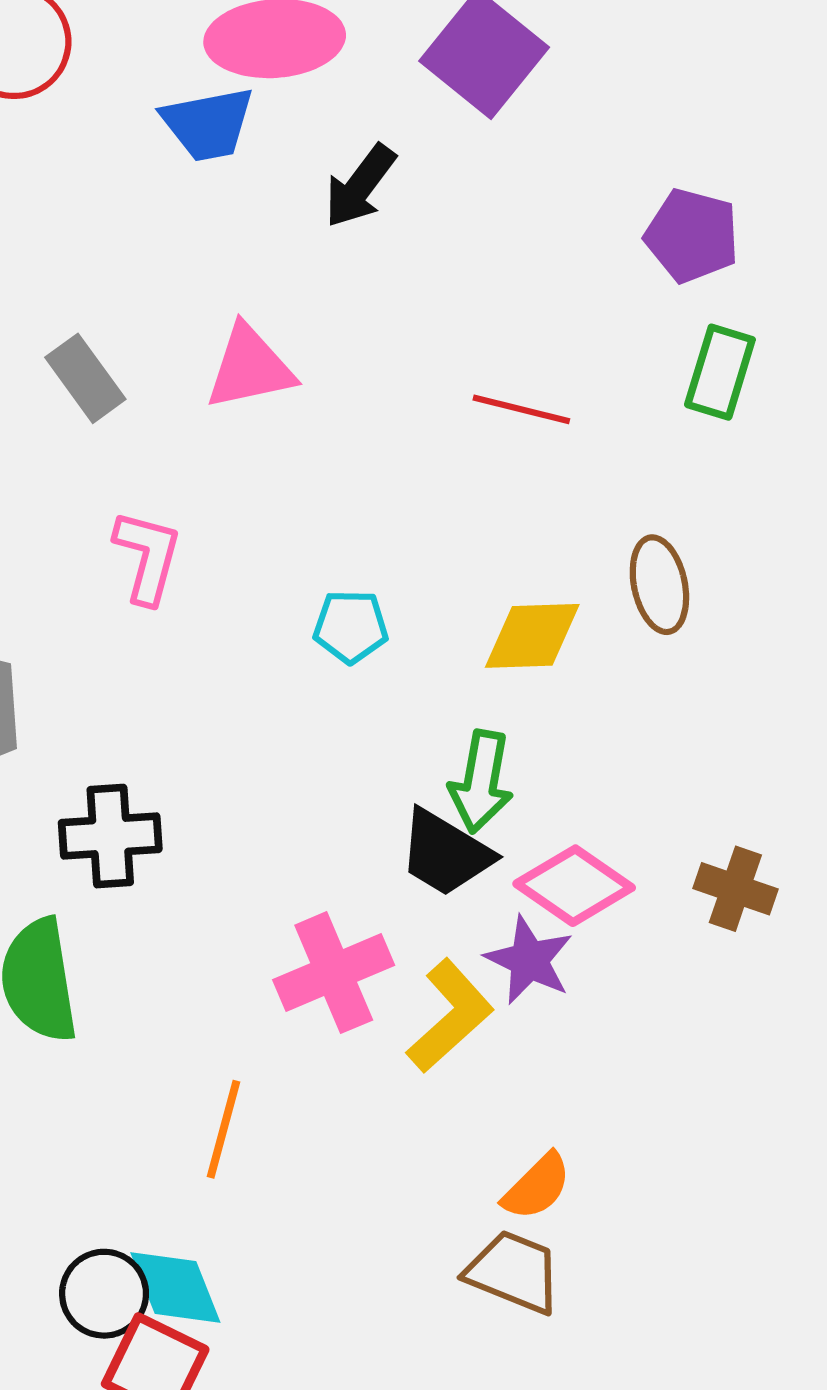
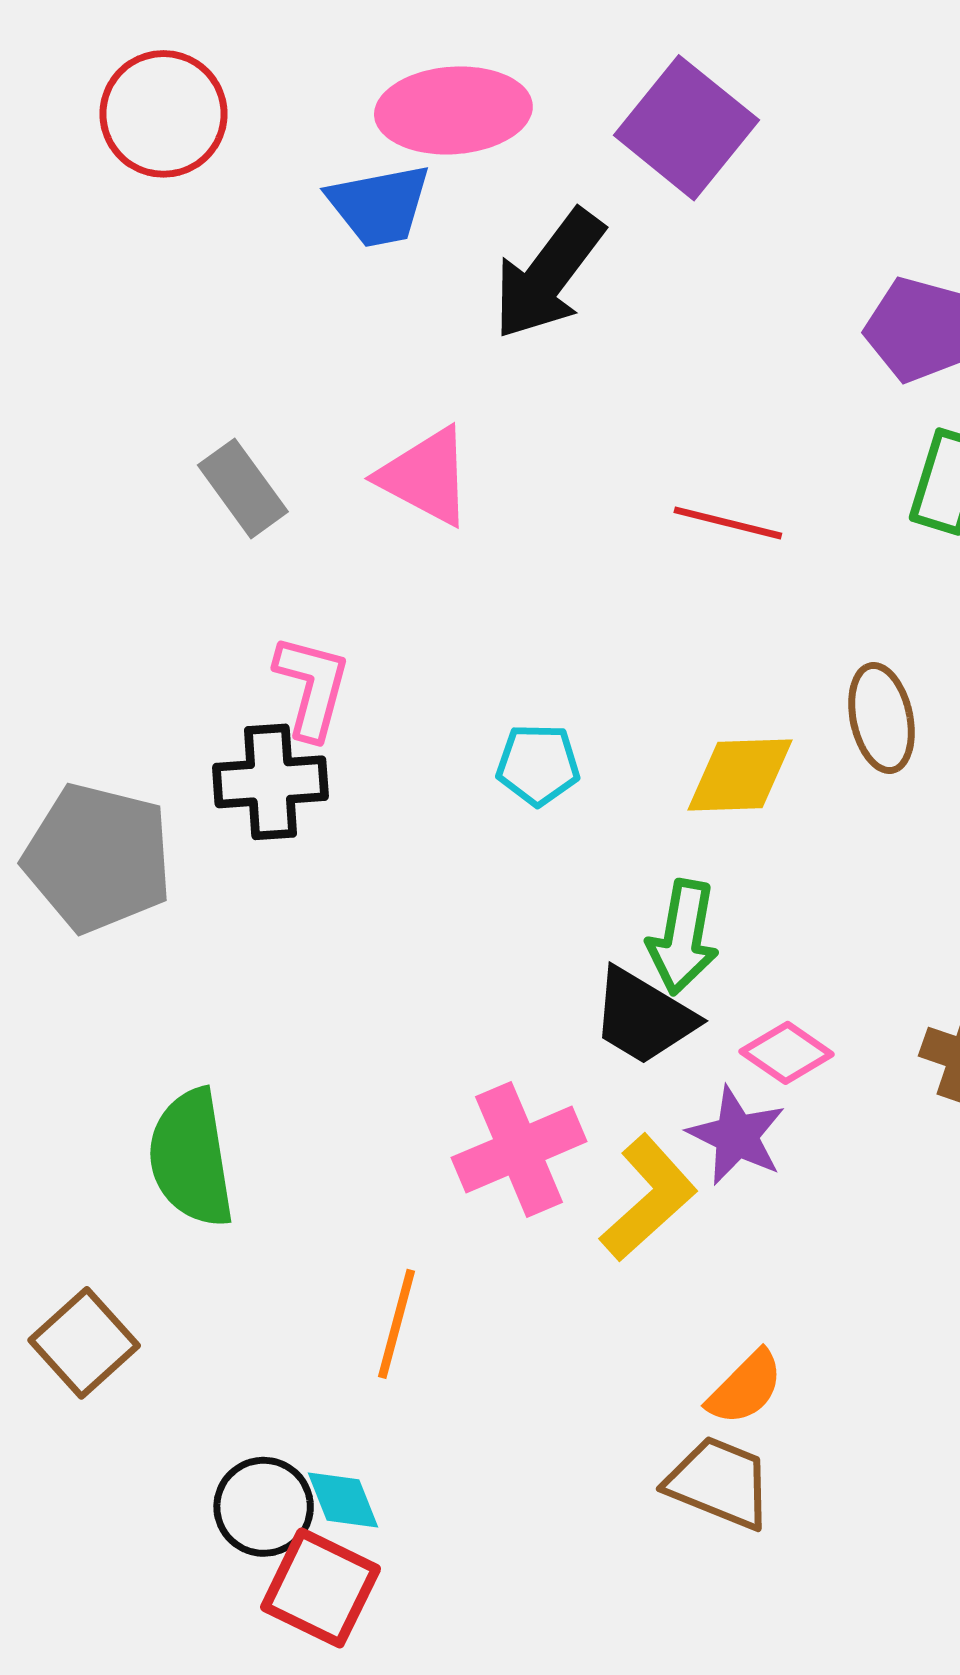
black arrow: (360, 186) -> (548, 274), size x1.4
pink triangle: (250, 367) -> (426, 476), turned 40
black cross: (110, 836) -> (270, 782), moved
pink diamond: (574, 886) -> (787, 1053), size x0.7
cyan diamond: (175, 1287) -> (343, 1500), size x0.7

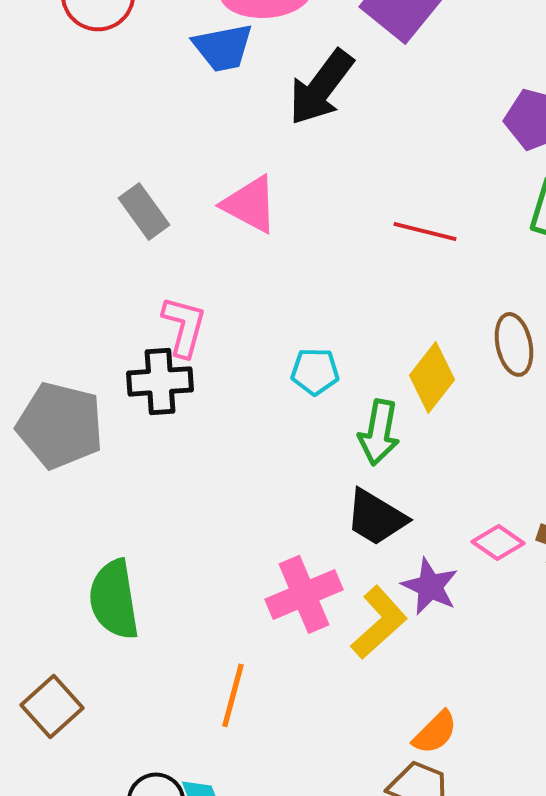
yellow diamond: (740, 775) -> (432, 377), turned -50
green arrow: (683, 937) -> (379, 432), moved
pink diamond: (787, 1053) -> (498, 542), moved

